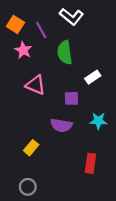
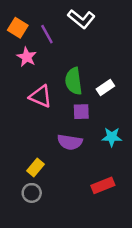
green semicircle: (65, 52) -> (74, 81), moved
red rectangle: (90, 163) -> (103, 185), turned 60
gray circle: (28, 187) -> (32, 193), moved

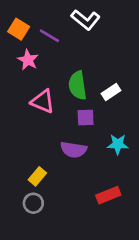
purple line: (47, 34) -> (49, 36), turned -30

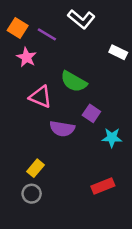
green semicircle: (78, 85) -> (74, 82), turned -52
white rectangle: (111, 92) -> (118, 52), moved, turned 60
purple square: (86, 117) -> (91, 113), moved, turned 36
purple semicircle: (74, 150) -> (62, 129), moved

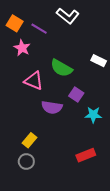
white rectangle: (118, 52) -> (99, 61), moved

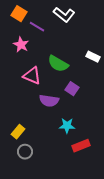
orange square: (15, 23) -> (19, 14), moved
cyan star: (93, 115) -> (67, 126), moved
yellow rectangle: (30, 140) -> (18, 132), moved

